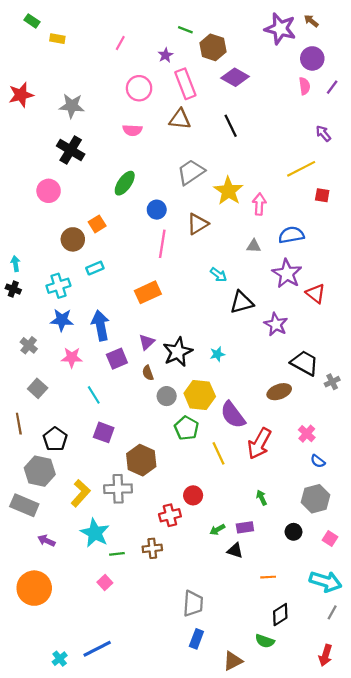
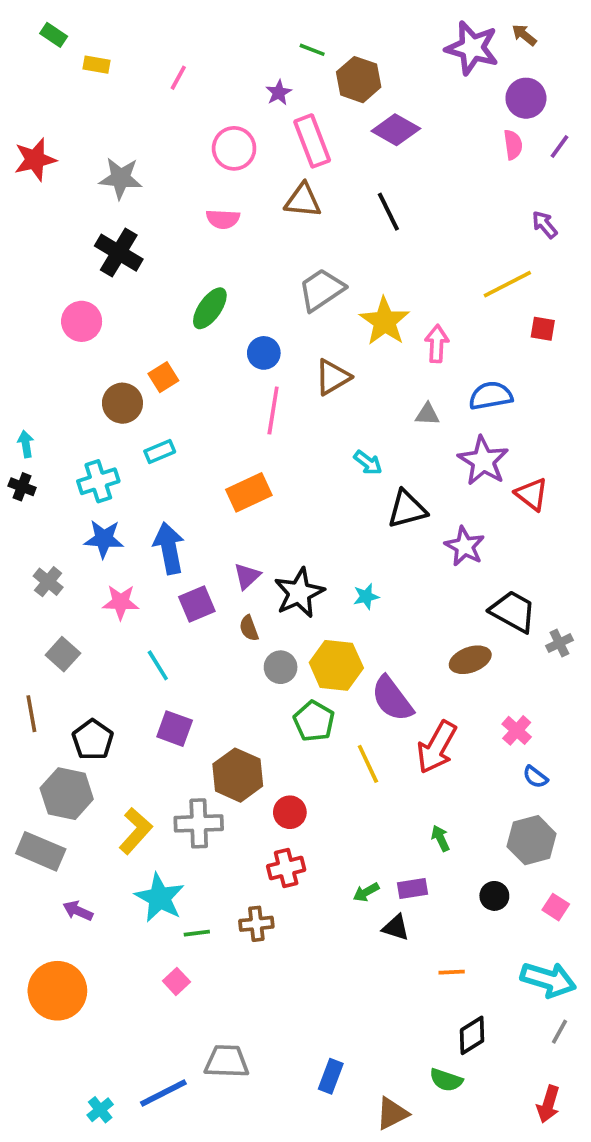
pink line: (120, 43) -> (178, 78), moved
red circle: (193, 495) -> (290, 812), moved
gray trapezoid: (193, 604) -> (227, 1061), moved, turned -92

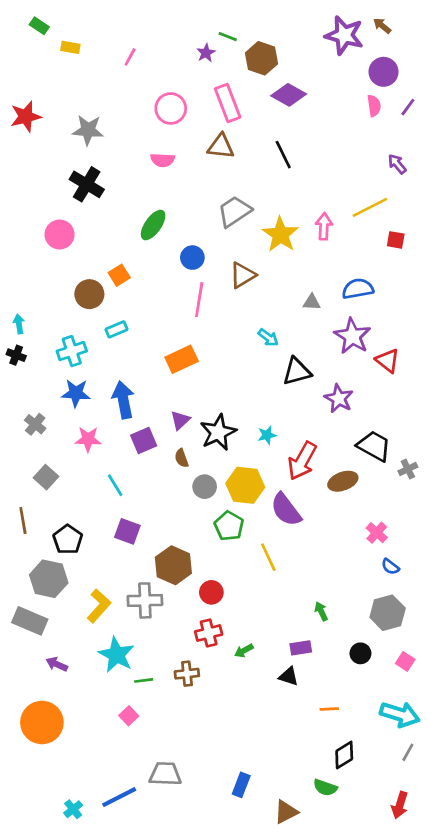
purple star: (279, 93) -> (206, 53), moved
pink arrow: (437, 344) -> (324, 226), moved
red arrow: (437, 747) -> (302, 461), moved
green arrow: (366, 892) -> (244, 651), moved

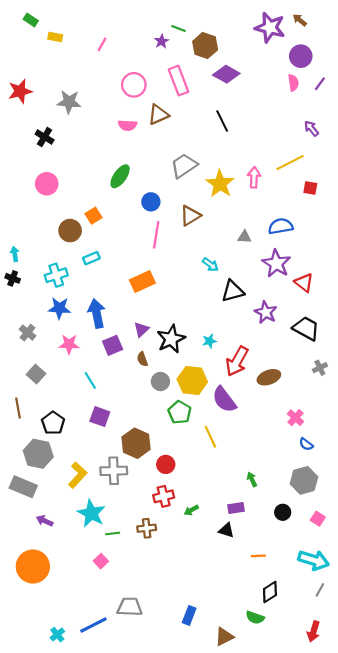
brown triangle: (221, 146) -> (158, 115), moved, turned -30
black cross: (87, 184) -> (45, 137), moved, size x0.7
black trapezoid: (374, 446) -> (306, 328), moved

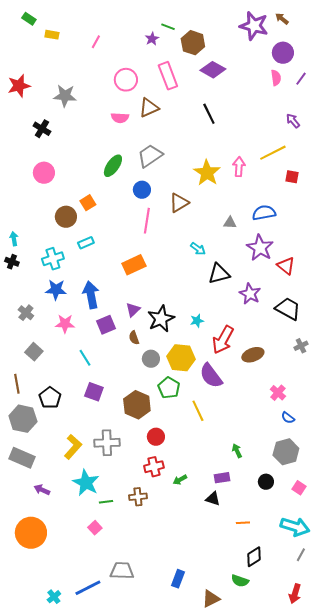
gray trapezoid: (184, 166) -> (150, 156), moved
brown hexagon: (136, 443) -> (137, 405), moved
gray hexagon: (38, 454) -> (23, 419), moved

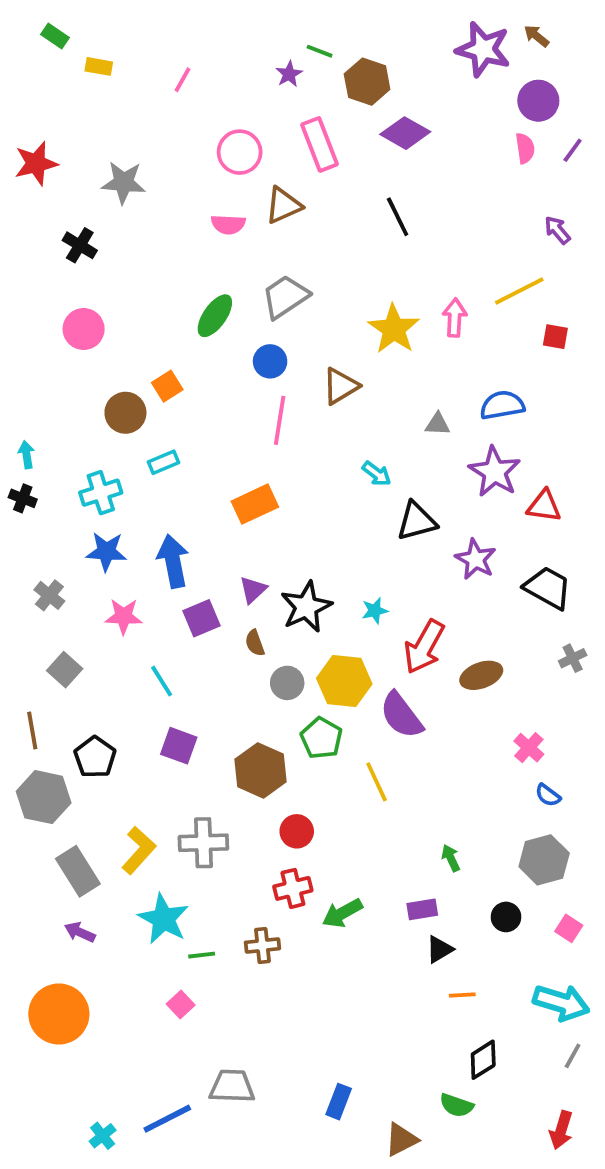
red triangle: (286, 266) -> (544, 506), turned -30
gray rectangle: (22, 458) -> (78, 871), moved, turned 35
green arrow: (180, 480) -> (342, 913), size x1.5
black triangle: (213, 499) -> (439, 949), moved, turned -49

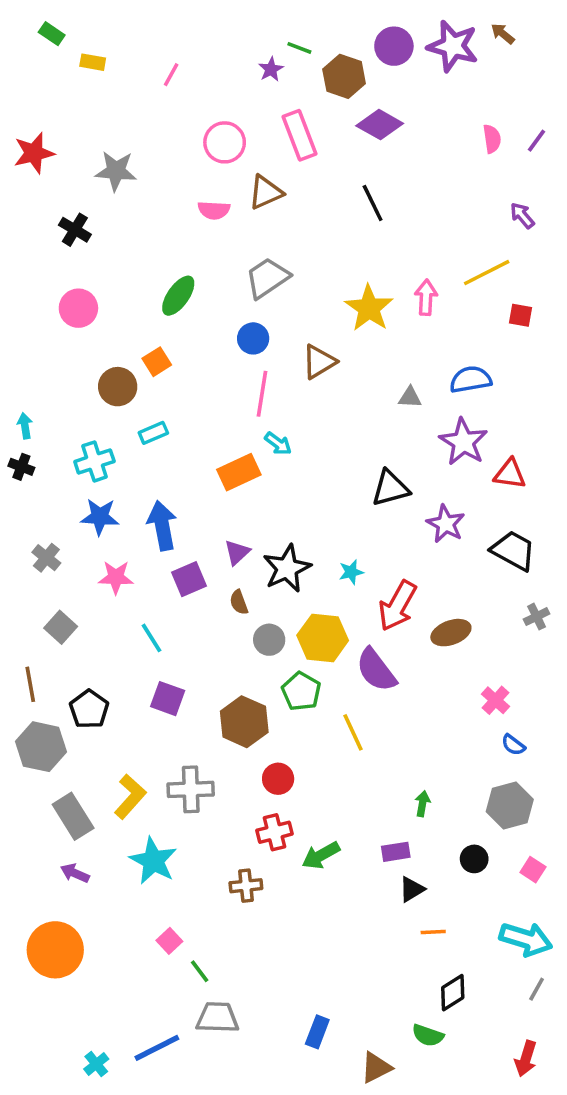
purple circle: (538, 101) -> (394, 46), moved
green ellipse: (215, 316) -> (178, 296), moved
cyan arrow: (377, 474) -> (278, 444), moved
green arrow: (451, 858) -> (422, 804), turned 35
green line: (202, 955) -> (200, 971), moved, turned 60

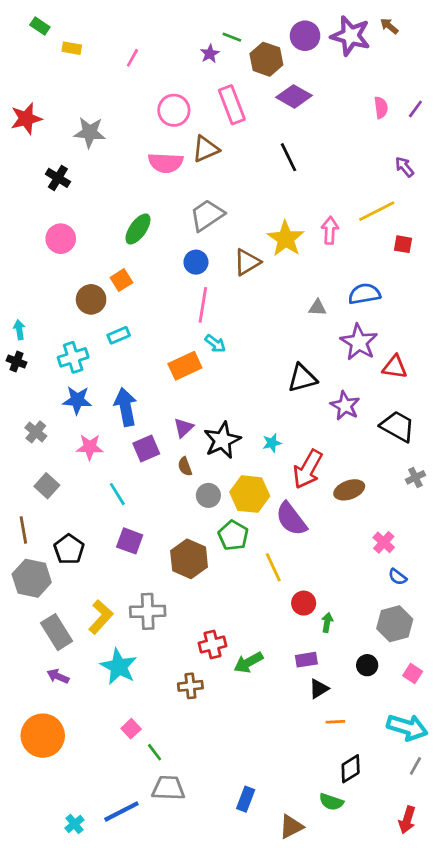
pink semicircle: (214, 210) -> (166, 163), size x1.4
brown triangle: (319, 362) -> (247, 262), moved
red circle: (278, 779) -> (304, 603), moved

